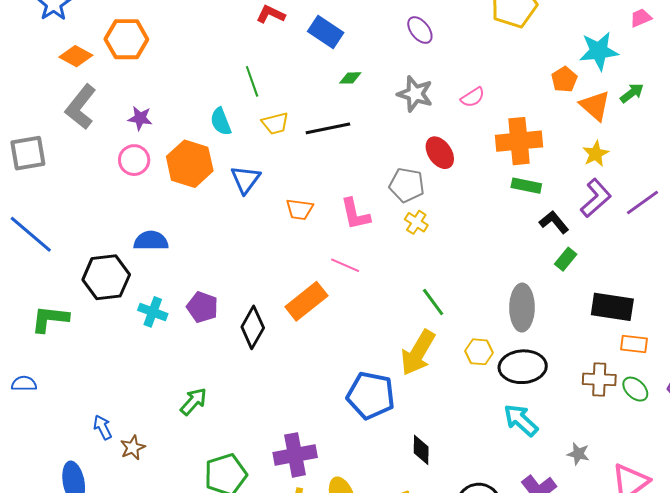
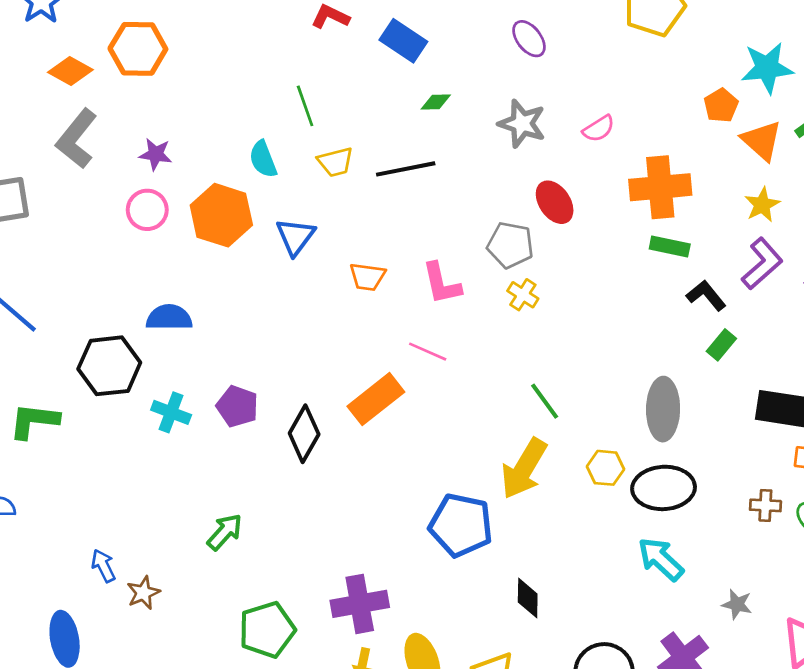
brown cross: (599, 379) -> (765, 505), size x0.7

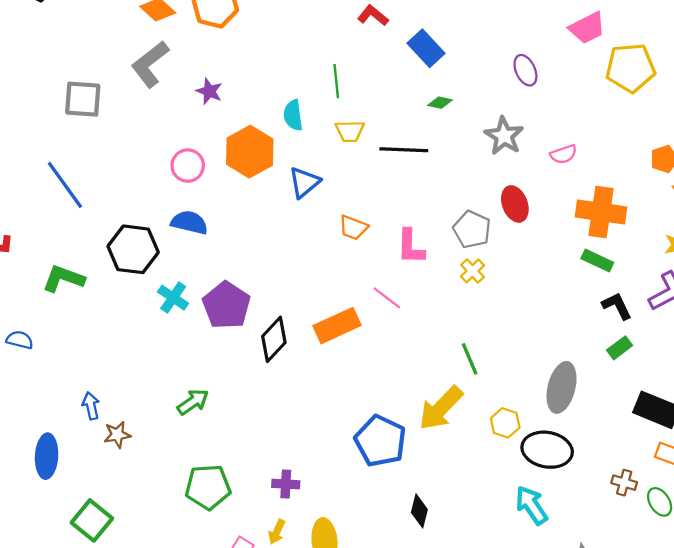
pink circle: (147, 210) -> (188, 166), moved
purple pentagon: (237, 406) -> (226, 305), size x1.4
purple cross: (360, 604) -> (286, 484), size x0.6

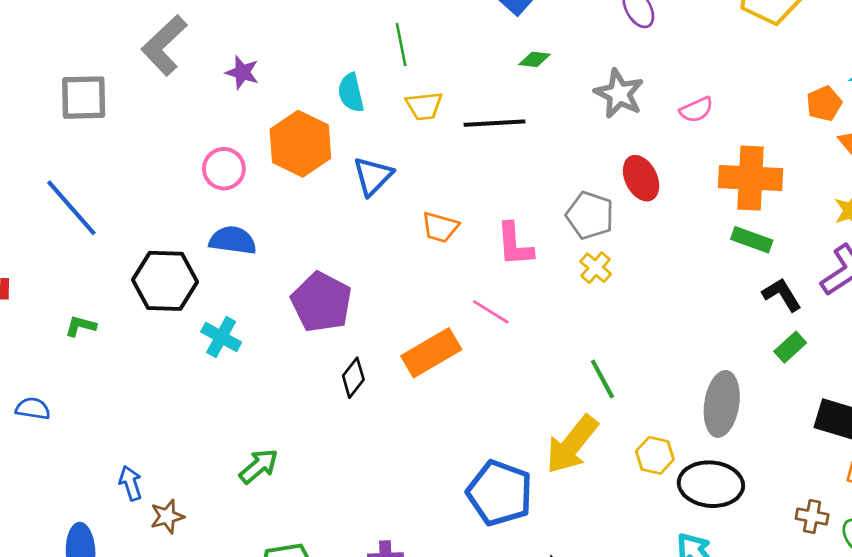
green L-shape: (63, 279) -> (81, 326), size x0.6
purple pentagon: (226, 305) -> (321, 302), moved
black diamond: (274, 339) -> (353, 378), size x0.7

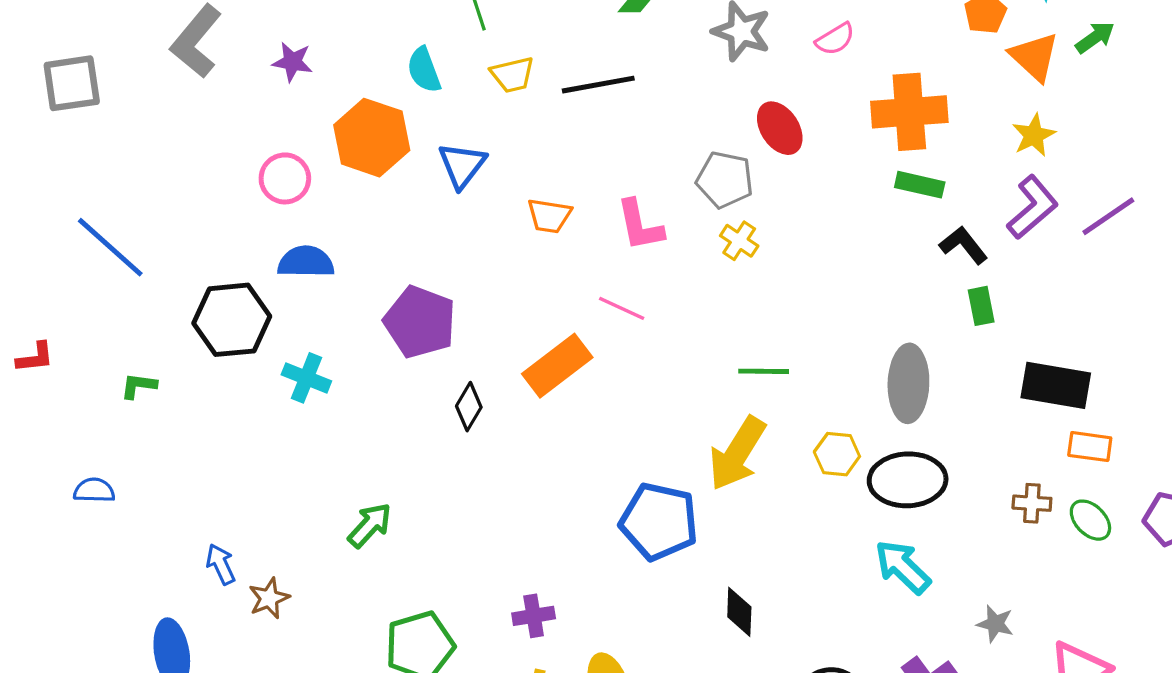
gray square: (84, 98) -> (72, 83), moved
green rectangle: (790, 347) -> (981, 306), turned -52
green line: (602, 379) -> (764, 371), turned -54

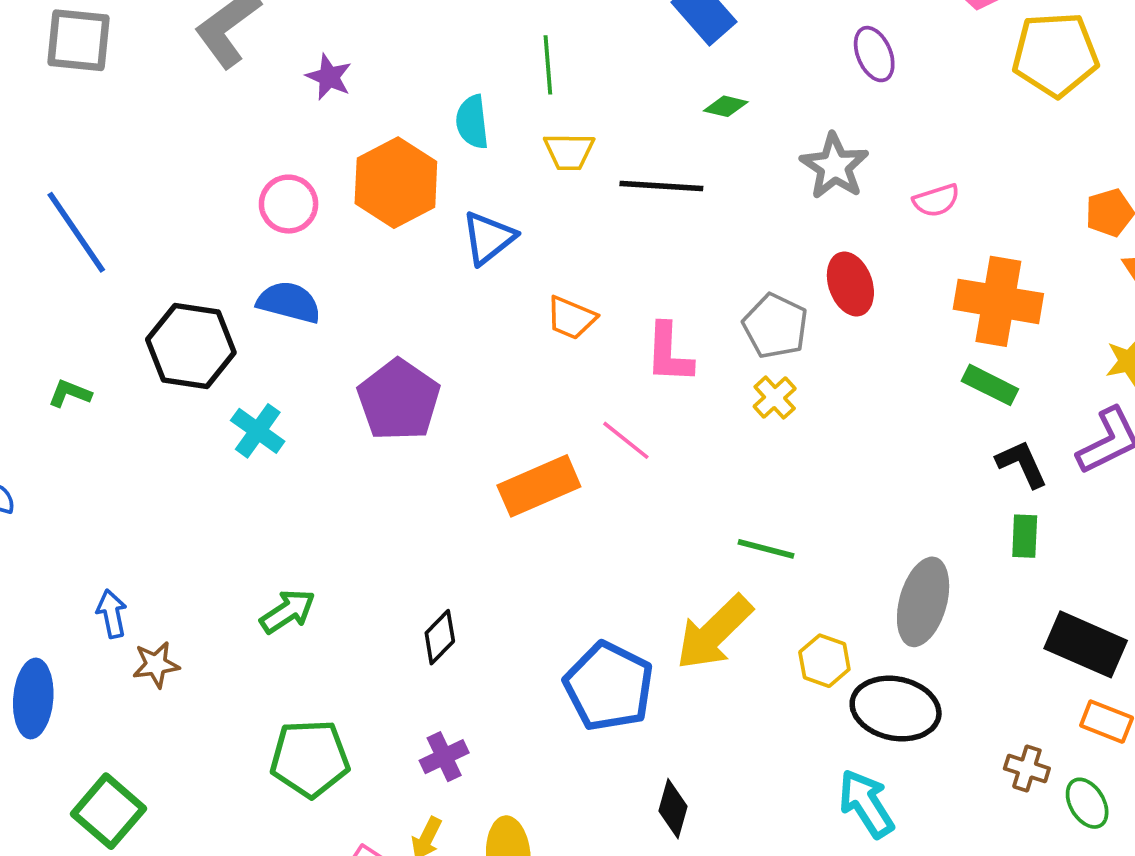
black diamond: (469, 407) -> (440, 637), moved
purple cross: (534, 616) -> (444, 757), turned -30

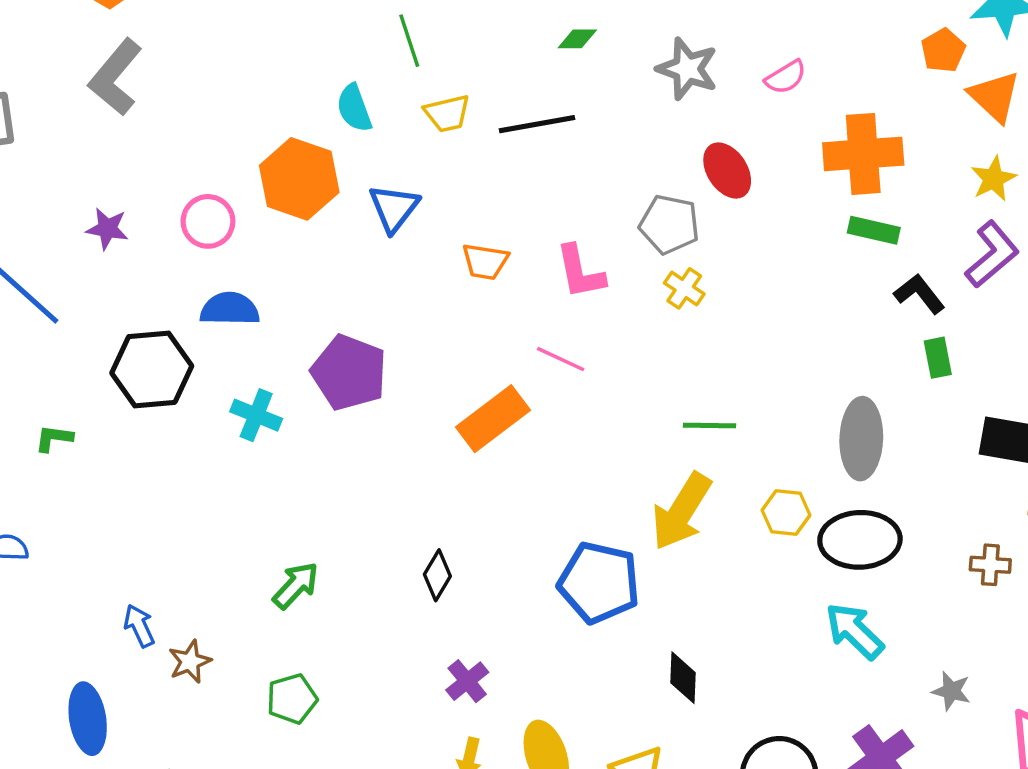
purple star: (329, 77) -> (107, 229), moved
cyan cross: (258, 431) -> (256, 415), moved
green pentagon: (310, 758) -> (292, 699), moved, size x0.7

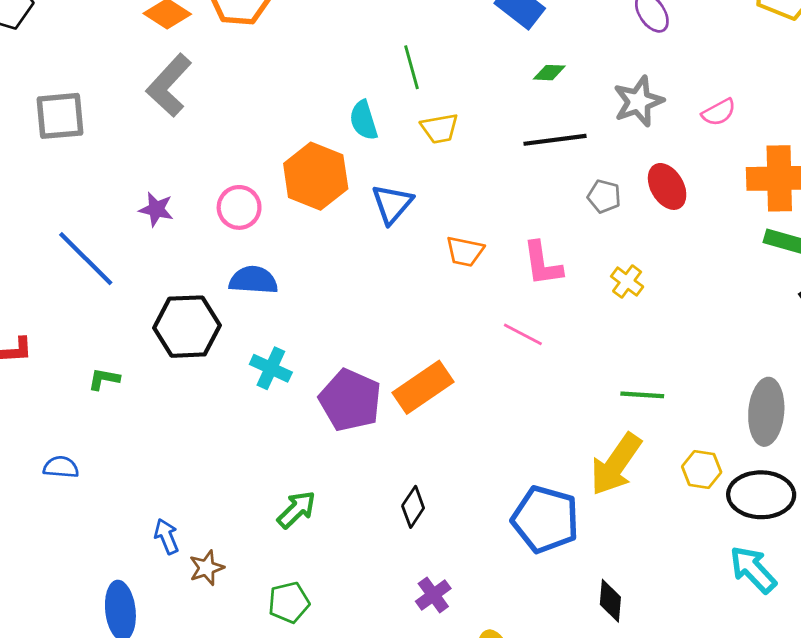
gray star: (687, 69) -> (638, 101), turned 30
black line: (537, 124) -> (555, 140), moved
gray pentagon: (669, 224) -> (604, 196), moved, size x0.7
purple pentagon: (349, 372) -> (350, 400), moved
orange rectangle: (493, 419) -> (423, 387), moved

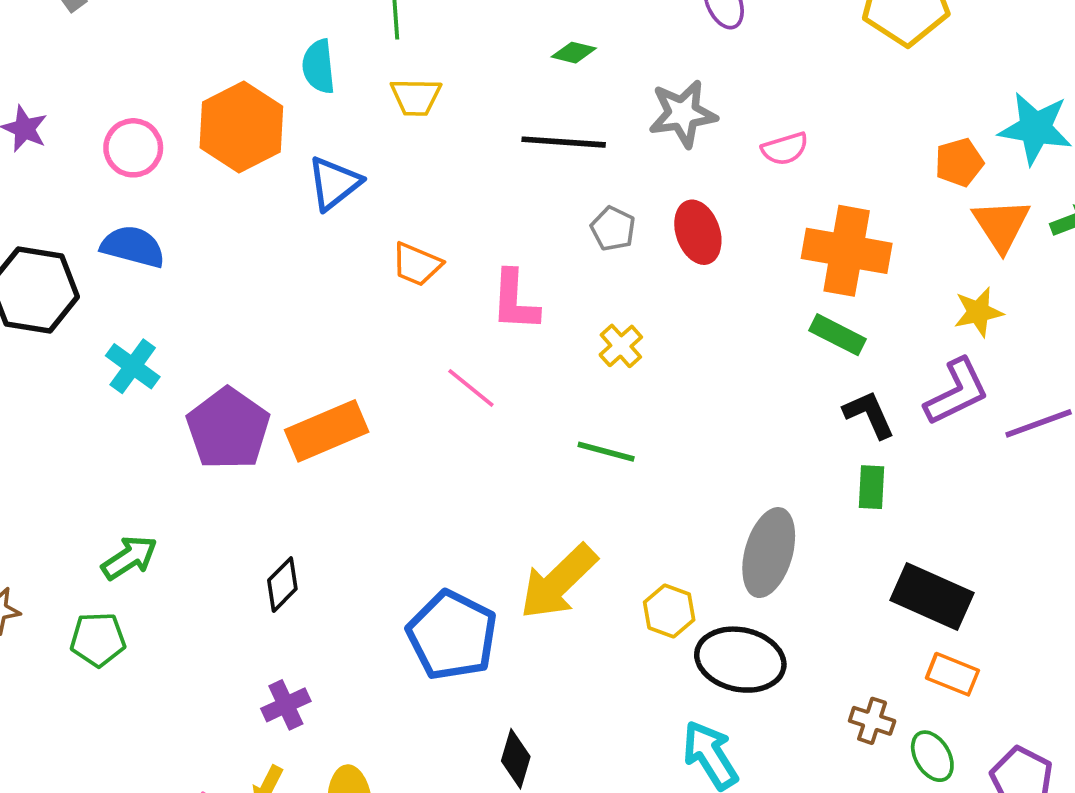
green line: (642, 395) -> (606, 452), moved
green pentagon: (289, 602) -> (98, 639), moved

